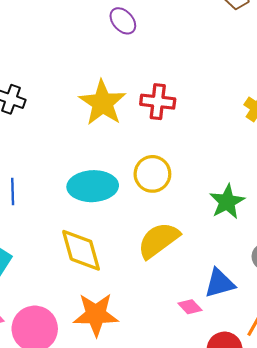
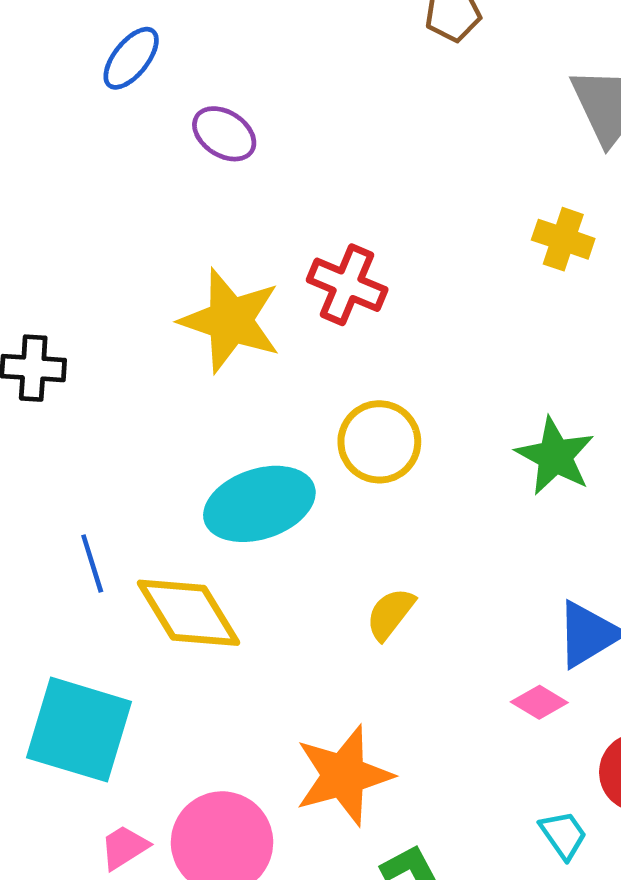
red cross: (158, 102) -> (347, 285), turned 32
yellow semicircle: (159, 240) -> (390, 614), moved, size x0.6
yellow diamond: (81, 250) -> (189, 613), moved

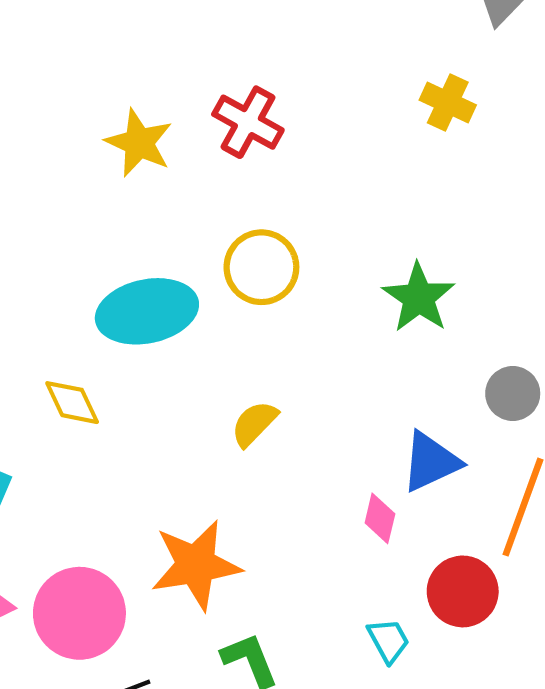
yellow star: (230, 321) -> (139, 143), size x0.7
yellow diamond: (189, 613) -> (72, 403), size x0.6
pink diamond: (539, 702) -> (380, 518), turned 66

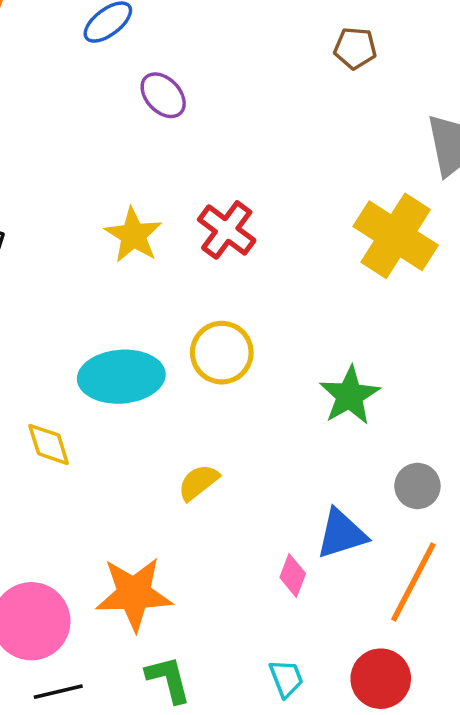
yellow cross: (448, 102) -> (396, 236), size x1.8
red circle: (463, 591) -> (381, 679), moved

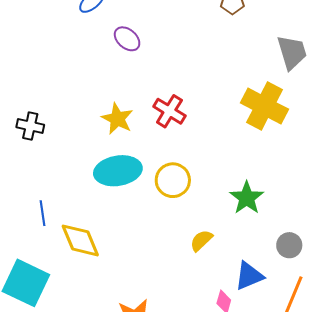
cyan ellipse: (121, 377) -> (118, 171), moved
yellow diamond: (49, 444) -> (80, 240), size x1.5
yellow semicircle: (198, 482) -> (201, 240), moved

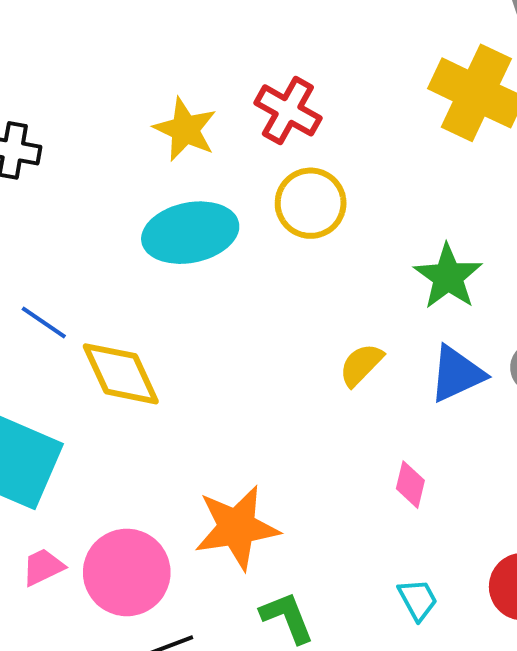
yellow circle: (173, 180) -> (311, 203), moved
blue line: (43, 213) -> (44, 322), turned -45
blue triangle: (249, 276) -> (457, 374), moved

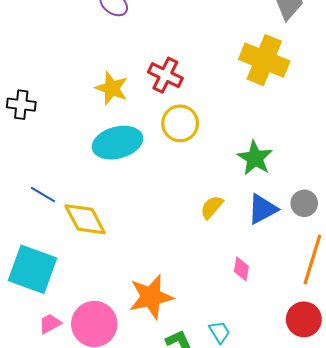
cyan trapezoid: (418, 600) -> (219, 332), moved

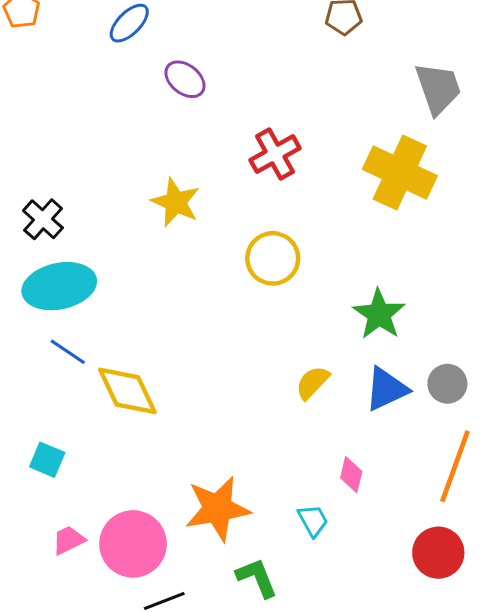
red cross: (165, 75) -> (275, 154), moved, turned 32
black cross: (21, 105) -> (43, 219), turned 32
cyan ellipse: (117, 143) -> (59, 286), moved
cyan square: (33, 269) -> (47, 460), size x0.5
cyan trapezoid: (219, 332) -> (313, 520), moved

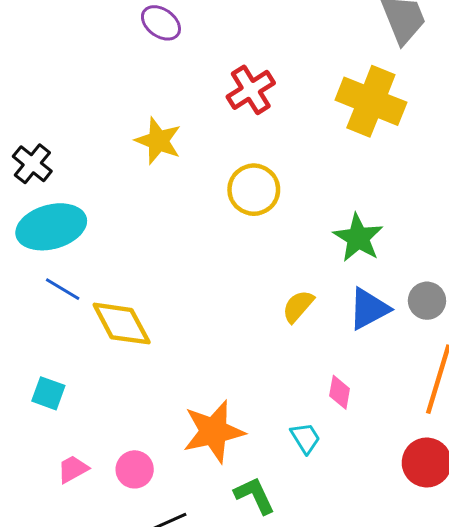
pink circle: (133, 544) -> (135, 469), size x0.6

